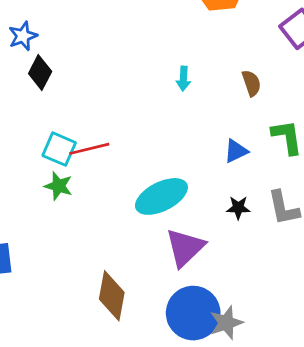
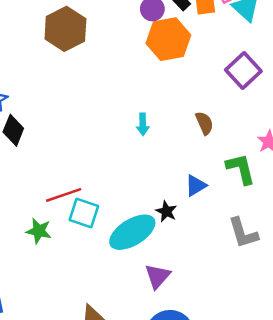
cyan square: (59, 149) -> (84, 213), moved
black star: (238, 208) -> (166, 211), moved, turned 30
purple triangle: (185, 248) -> (158, 276), size x0.7

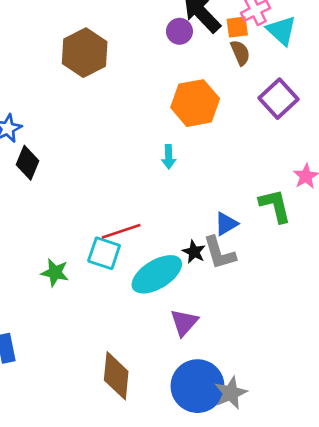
orange hexagon: (168, 39) -> (195, 103), moved
brown semicircle: (204, 123) -> (240, 53), moved
red line: (64, 195) -> (121, 231), moved
gray L-shape: (243, 233) -> (219, 253), moved

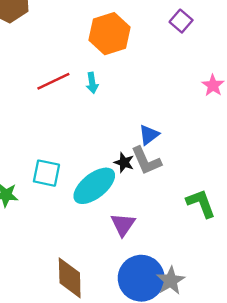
purple square: (278, 99) -> (181, 21), size x0.7
green L-shape: (275, 206) -> (201, 203), moved
red line: (121, 231) -> (53, 81), moved

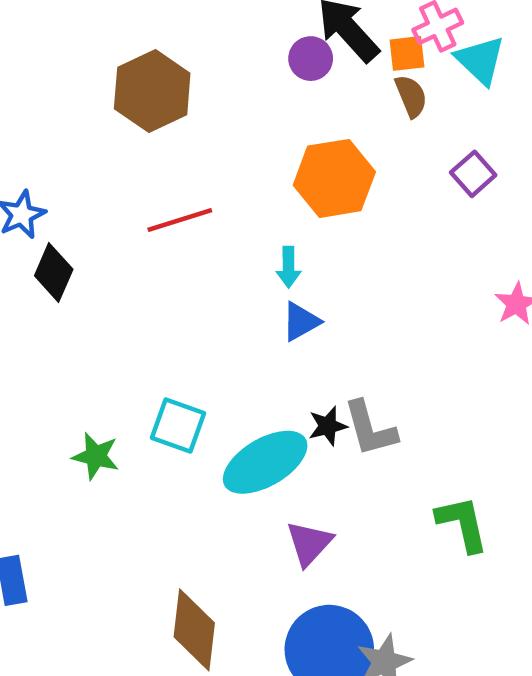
red line: (53, 81) -> (180, 220), moved
blue triangle: (149, 135) -> (301, 322), moved
black star: (124, 162) -> (328, 426), turned 30

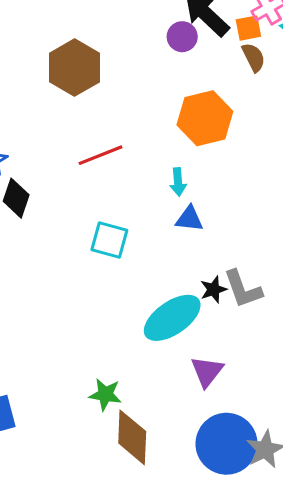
blue triangle: (301, 322) -> (189, 219), turned 40
cyan square: (178, 426) -> (109, 240), moved
green star: (96, 456) -> (105, 394), moved

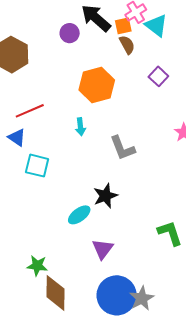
purple circle: (182, 37) -> (70, 33), moved
blue triangle: (189, 219) -> (17, 137), moved, turned 30
black star: (214, 289) -> (105, 196), size x1.4
gray L-shape: (243, 289) -> (122, 148), moved
cyan ellipse: (172, 318) -> (79, 215), size x0.6

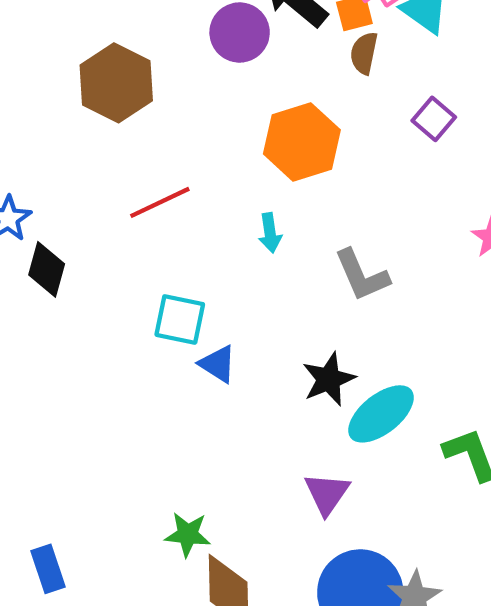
purple circle: (70, 33) -> (240, 32), size x1.4
brown semicircle: (127, 45) -> (364, 53), turned -138
blue triangle: (17, 137) -> (218, 364), moved
cyan ellipse: (79, 215) -> (381, 414), moved, size x1.4

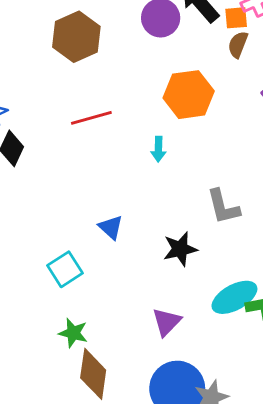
gray L-shape: (362, 275) -> (223, 207), moved
cyan square: (180, 319) -> (65, 269), moved, turned 36
cyan ellipse: (381, 414) -> (234, 297), moved

